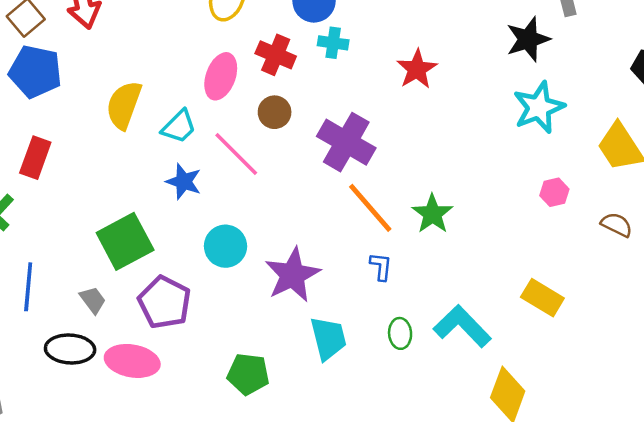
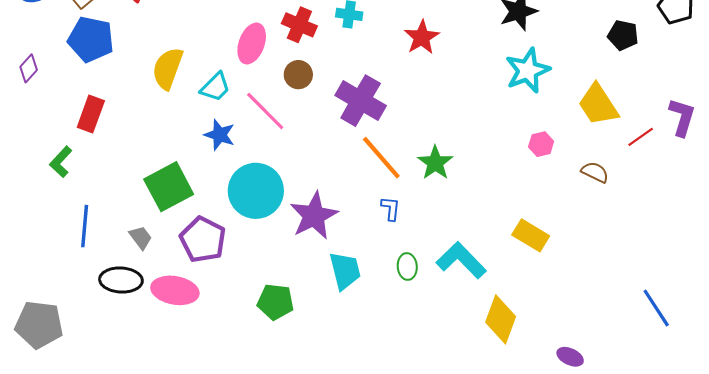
cyan circle: (225, 246) -> (256, 191), size x1.5

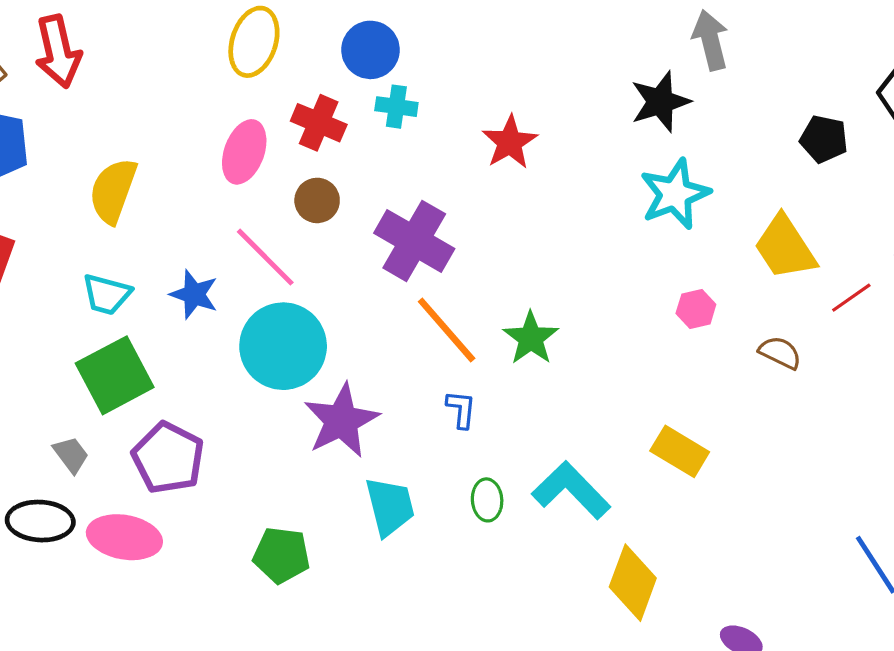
cyan trapezoid: (215, 87) -> (107, 294), moved, turned 60
cyan circle: (256, 191) -> (283, 346), moved

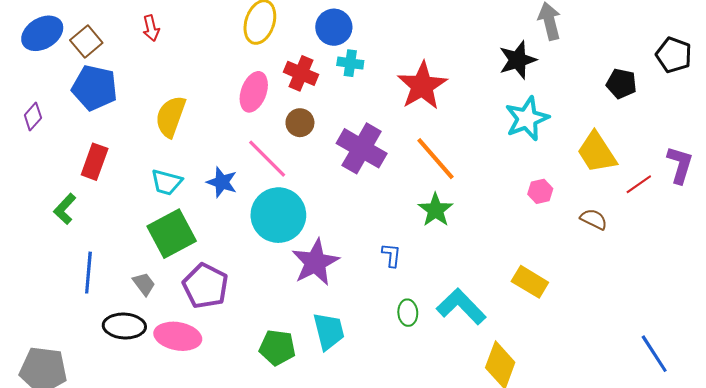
red arrow: (58, 52) -> (151, 28), moved, size x0.6
red star: (510, 142) -> (422, 86), size x1.4
orange line: (447, 330) -> (436, 159), moved
cyan trapezoid: (390, 506) -> (329, 331), moved

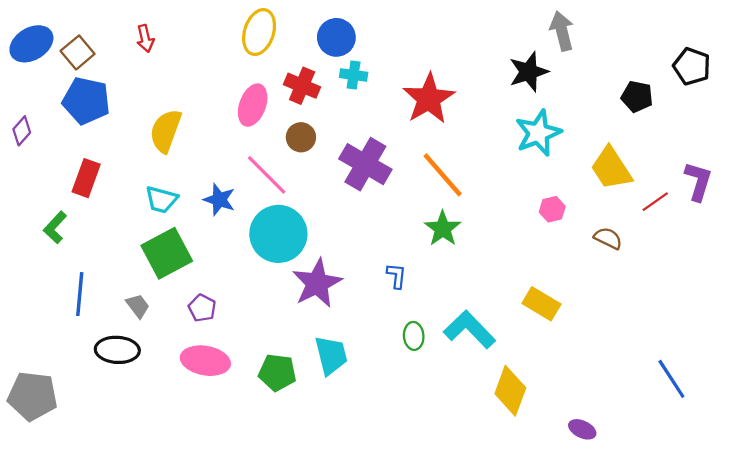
purple pentagon: (205, 286) -> (202, 308), size x0.6
pink ellipse: (178, 336) -> (205, 361), moved

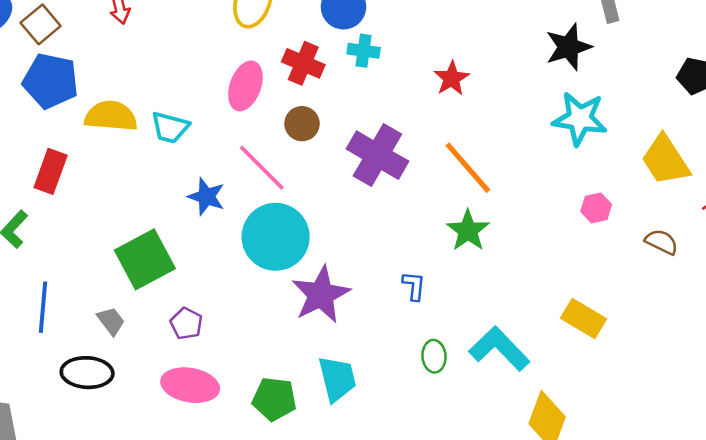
red star: (429, 99) -> (452, 78), size x0.6
yellow semicircle: (166, 131) -> (111, 116), moved, turned 75
cyan star: (538, 133) -> (580, 119), turned 30
cyan trapezoid: (161, 200) -> (170, 127), moved

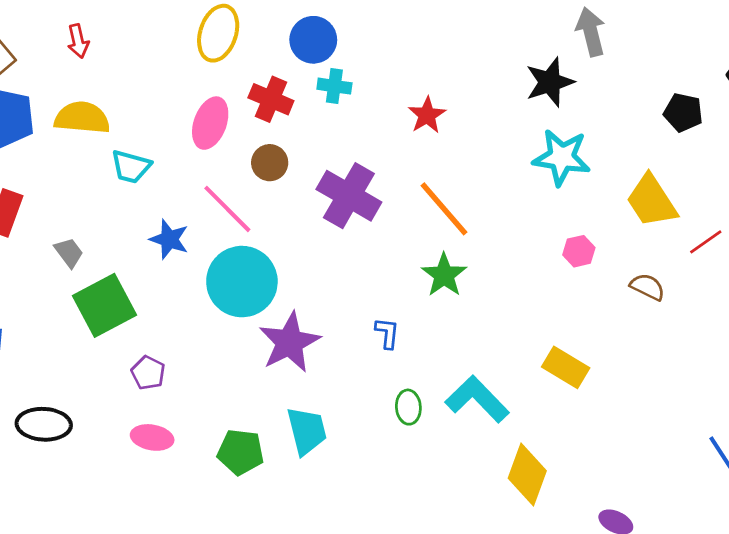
yellow semicircle: (111, 116) -> (82, 118), moved
gray trapezoid: (111, 321) -> (69, 253), moved
pink ellipse: (190, 385) -> (152, 437), size x0.7

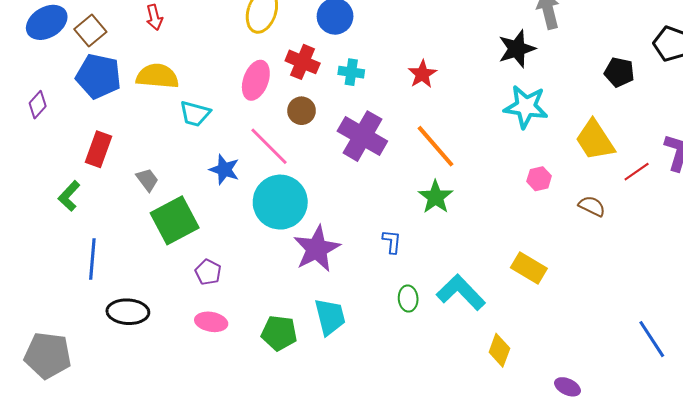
cyan cross: (334, 86) -> (351, 72), moved
yellow diamond: (527, 474) -> (499, 350), size x0.7

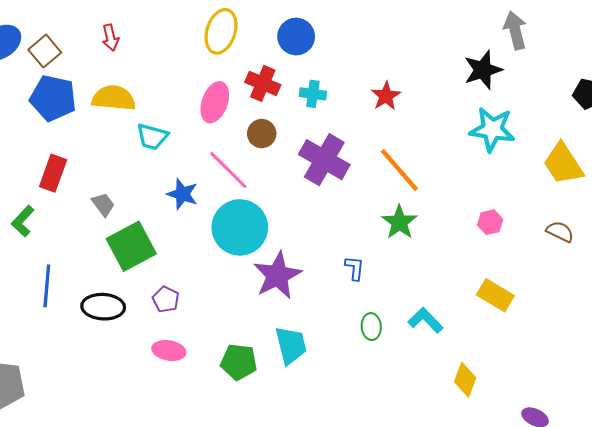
pink hexagon: (539, 179) -> (490, 222), moved
cyan L-shape: (461, 292) -> (425, 320), size x0.7
black ellipse: (128, 312) -> (103, 307), moved

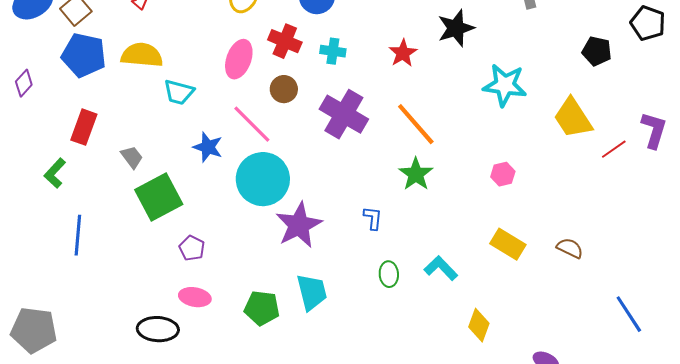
black star: (483, 70) -> (456, 28), moved
brown semicircle: (560, 232) -> (570, 248), moved
black ellipse: (103, 307) -> (158, 329), moved

